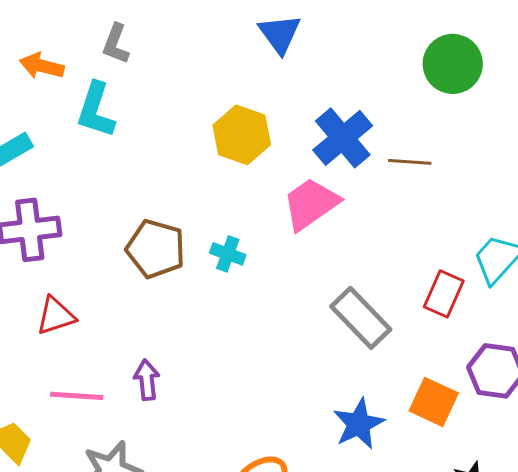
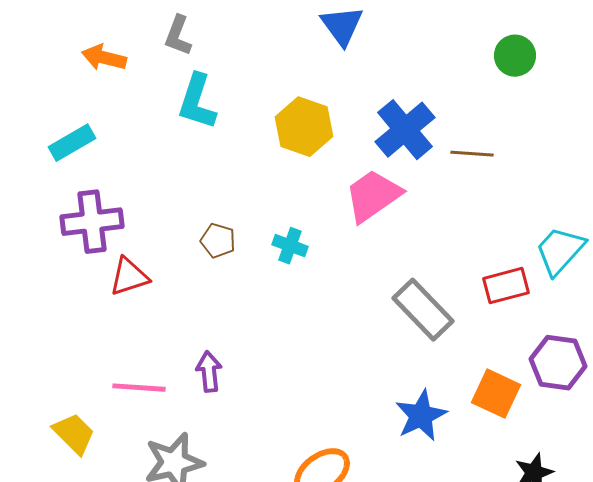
green circle: (453, 64) -> (515, 56), size x0.7
cyan L-shape: (96, 110) -> (197, 102), moved
brown pentagon: (156, 249) -> (218, 241), size x0.6
red rectangle: (444, 294) -> (506, 286), turned 51
red triangle: (56, 316) -> (129, 277), moved

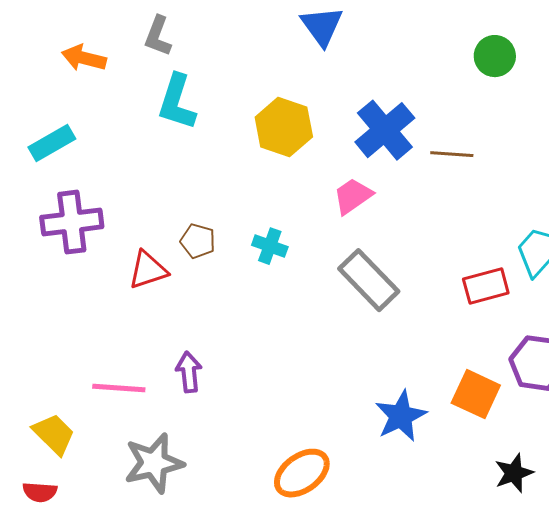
pink trapezoid: (373, 196) -> (353, 196), size x0.7
red triangle: (129, 277) -> (148, 270), moved
gray rectangle: (423, 310) -> (369, 280), moved

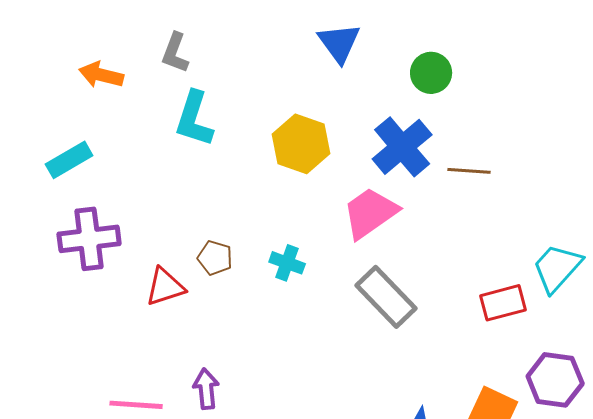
green circle: (495, 56) -> (431, 73), moved
pink trapezoid: (353, 196) -> (370, 213), size x1.4

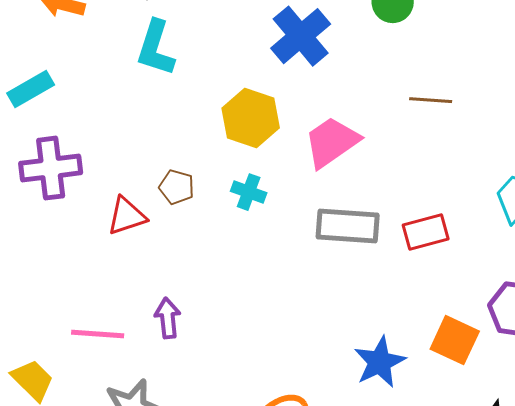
yellow hexagon: (301, 144) -> (251, 118), moved
blue cross: (402, 147) -> (301, 36), moved
gray rectangle: (386, 297) -> (348, 226), turned -42
red rectangle: (503, 303) -> (426, 232), moved

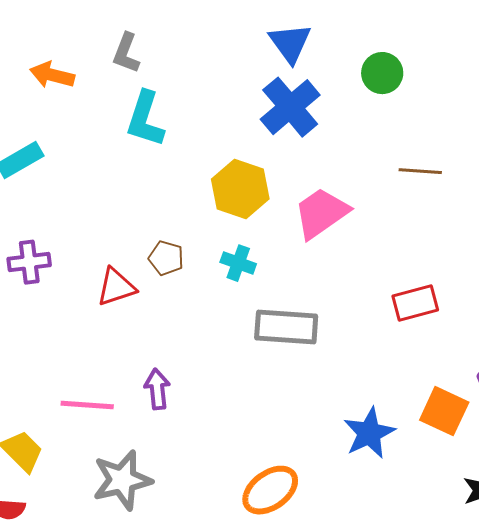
purple cross: (51, 168) -> (29, 262), moved, size x0.7
gray rectangle: (348, 226) -> (286, 327), moved

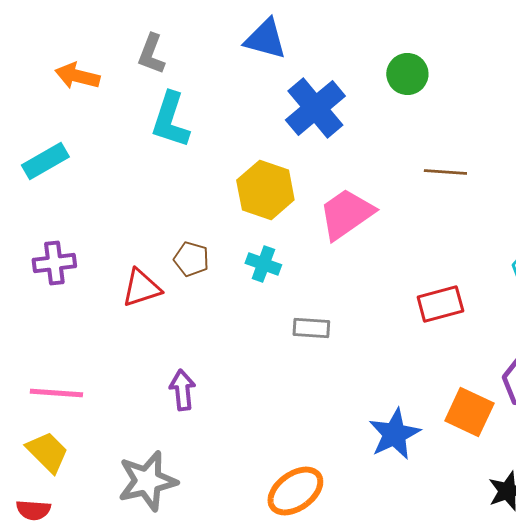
blue triangle: (290, 43) -> (265, 39), moved, turned -39
gray rectangle: (286, 327) -> (311, 328), size x0.6
pink line: (87, 405) -> (56, 393), moved

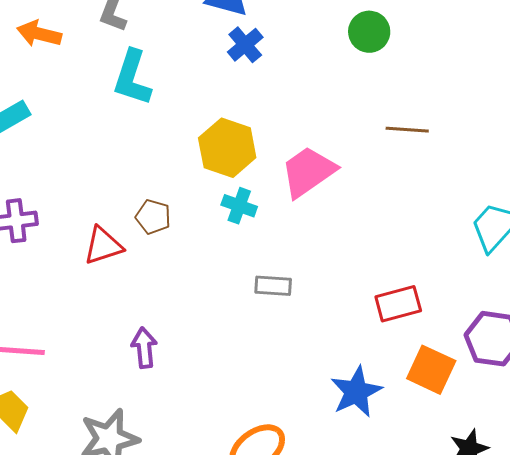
blue cross: (315, 108) -> (245, 45), moved, size x0.6
cyan cross: (263, 264) -> (239, 206), moved
red rectangle: (440, 304) -> (398, 304), moved

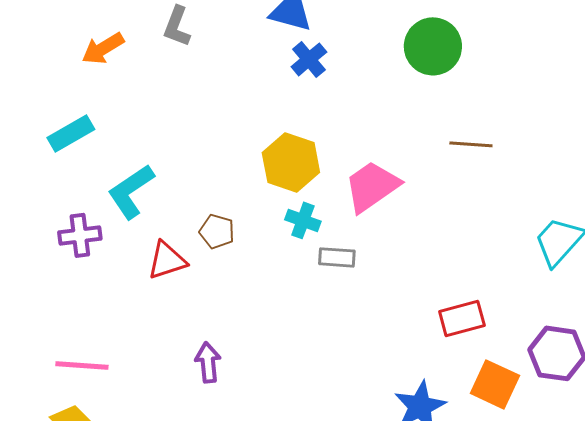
green circle: (369, 32) -> (433, 46), size x1.4
orange arrow: (39, 34) -> (103, 48), turned -45
cyan L-shape: (132, 78) -> (131, 191), moved, turned 38
gray rectangle: (273, 286) -> (337, 257), moved

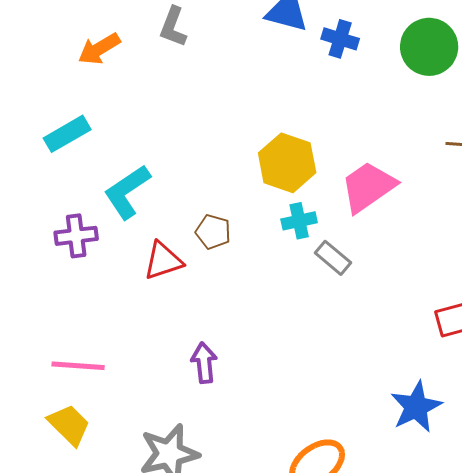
blue cross: (309, 59) -> (340, 39), moved, turned -33
cyan cross: (303, 220) -> (299, 221), turned -32
gray rectangle: (337, 257) -> (333, 258), turned 36

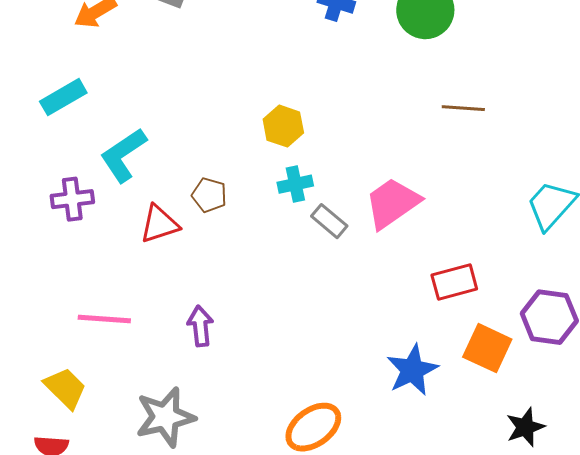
yellow hexagon: (287, 163) -> (283, 126), size x0.7
pink trapezoid: (368, 187) -> (392, 203), moved
pink line: (78, 366) -> (104, 319), moved

